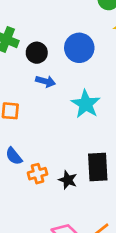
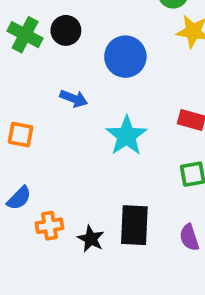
black circle: (37, 53) -> (66, 30), moved
blue semicircle: (14, 156) -> (19, 198), turned -102

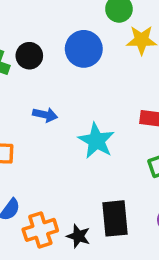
blue circle: (125, 57) -> (84, 49), moved
orange cross: (49, 226) -> (40, 230), size x1.4

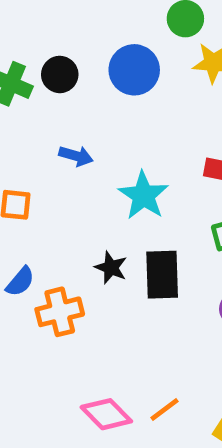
black rectangle: (115, 218) -> (162, 275), moved
black star: (78, 236) -> (111, 268), moved

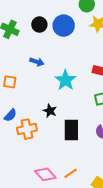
black circle: (60, 74) -> (39, 25), moved
black rectangle: (162, 275) -> (71, 130), moved

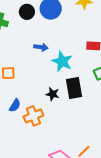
blue arrow: (37, 62) -> (41, 47), moved
black rectangle: (71, 130) -> (74, 88), moved

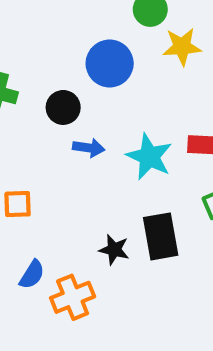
black circle: (27, 12) -> (63, 107), moved
cyan star: (62, 61) -> (149, 157), moved

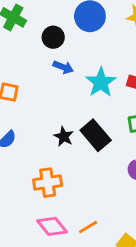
black rectangle: (161, 236) -> (96, 135), turned -44
orange cross: (73, 297) -> (48, 183), moved

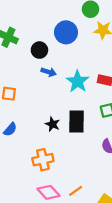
black rectangle: (96, 135) -> (76, 122), turned 45

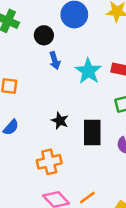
blue arrow: (49, 72) -> (55, 61), turned 56
black rectangle: (76, 122) -> (92, 133), moved

